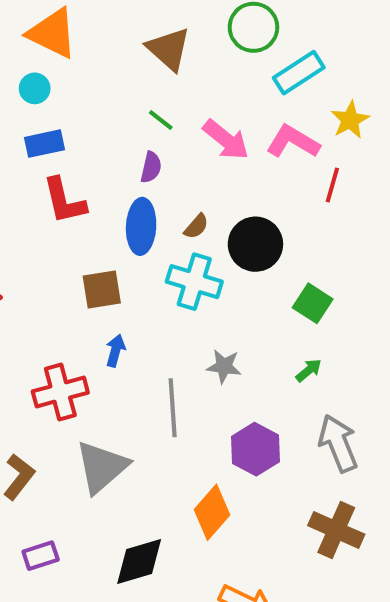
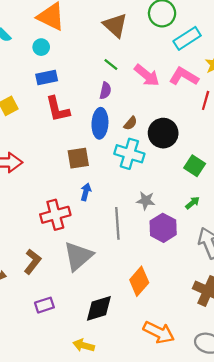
purple hexagon: (255, 449) -> (163, 228), moved

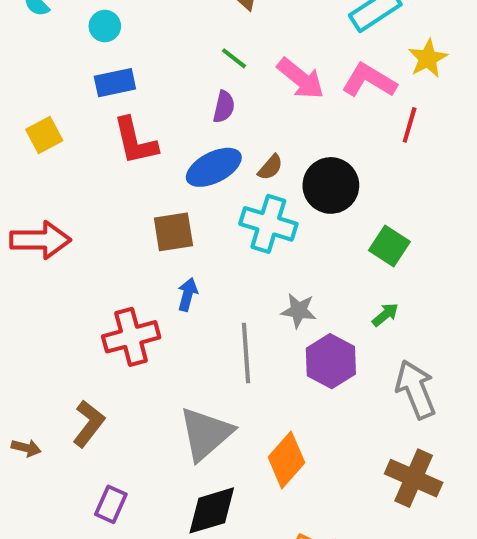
blue ellipse: (100, 123) -> (214, 167), turned 60
gray triangle: (78, 256) -> (206, 434), moved
purple rectangle: (44, 305) -> (111, 504), turned -48

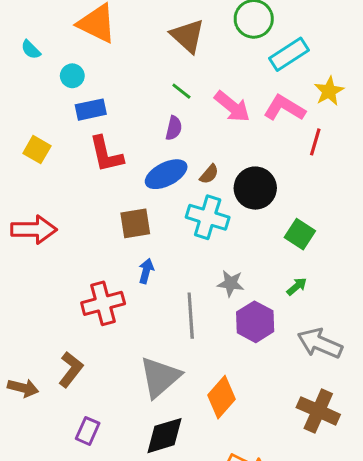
cyan circle: (105, 26) -> (72, 76), moved
yellow square: (44, 135) -> (37, 150), turned -32
gray arrow: (416, 389) -> (320, 343), turned -45
brown arrow: (26, 448) -> (23, 388), size x1.4

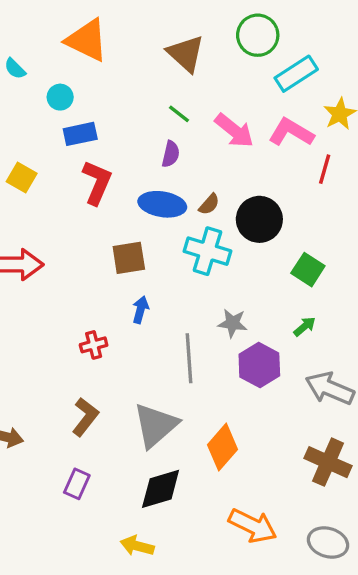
red L-shape: (106, 154) -> (97, 183), turned -144
blue ellipse: (166, 174) -> (162, 204), turned 36
red cross: (103, 303) -> (94, 345), size x0.6
brown L-shape: (71, 369) -> (85, 417), moved

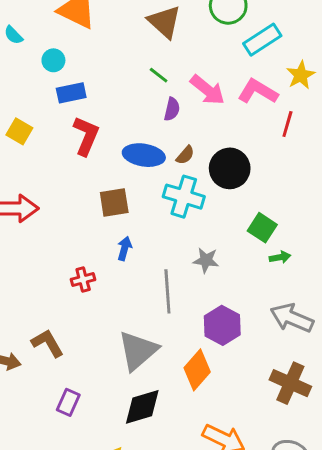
purple semicircle: (171, 154) -> (172, 109), moved
green square: (308, 270) -> (262, 228), moved
green arrow: (305, 326) -> (280, 257), moved, turned 30
purple hexagon: (259, 365) -> (222, 325), moved
brown L-shape: (85, 417) -> (48, 343), moved, turned -68

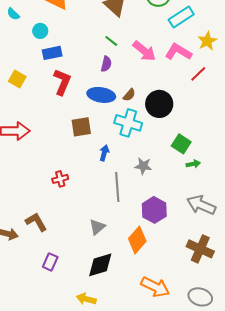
purple semicircle: (172, 109) -> (106, 64), moved
red line: (287, 124) -> (198, 74), turned 30
blue arrow: (125, 248) -> (104, 153), moved
gray triangle: (138, 351) -> (97, 227), size x0.6

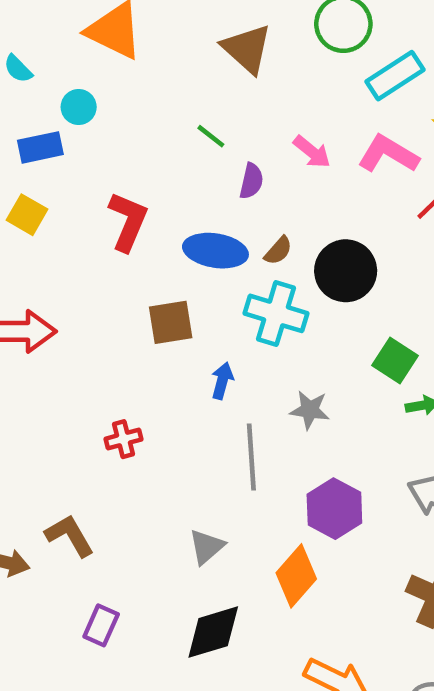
green line: (111, 41) -> (211, 136), moved
pink arrow: (144, 51) -> (312, 152), size x0.7
blue rectangle: (52, 53) -> (40, 147), moved
purple semicircle: (106, 64) -> (251, 181), moved

